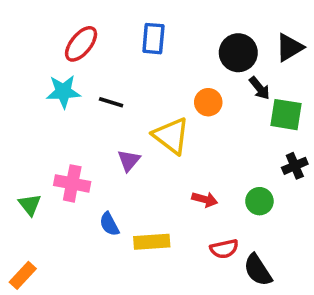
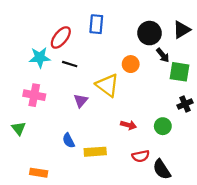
red ellipse: (81, 44) -> (61, 37), moved
pink cross: (72, 183) -> (34, 95), moved
orange rectangle: (23, 275) -> (39, 173), moved, turned 56

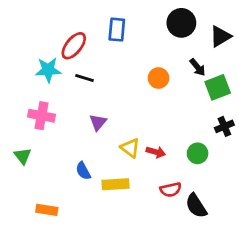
black circle: (150, 33) -> (181, 23), moved
green square: (179, 72) -> (218, 87), turned -30
yellow triangle: (107, 85) -> (130, 148), moved, size x0.7

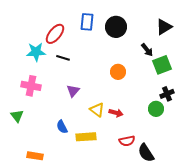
black circle: (181, 23) -> (116, 27), moved
orange circle: (159, 78) -> (118, 72), moved
green circle: (198, 153) -> (156, 109), moved

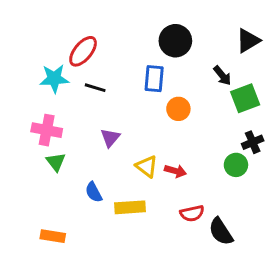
blue rectangle: (87, 22) -> (154, 79), moved
green triangle: (17, 116) -> (56, 162), moved

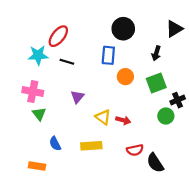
black arrow: (222, 76) -> (156, 53), turned 56
green square: (245, 98) -> (156, 83), moved
blue semicircle: (94, 192) -> (55, 144), moved

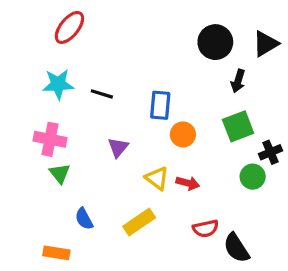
black circle: (123, 29) -> (215, 42), moved
red ellipse: (58, 36) -> (69, 27), moved
blue rectangle: (108, 55) -> (160, 105), moved
orange circle: (125, 77) -> (183, 134), moved
yellow rectangle: (91, 146) -> (139, 222), turned -30

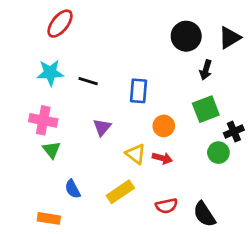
orange circle: (183, 134) -> (164, 126), moved
red semicircle: (206, 228) -> (167, 206), moved

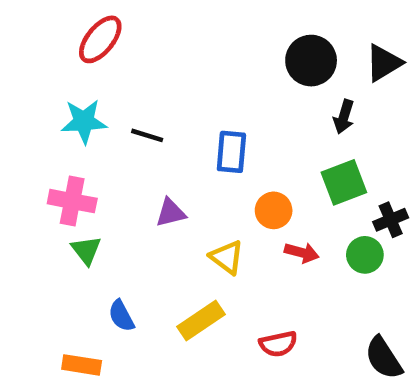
purple triangle: (102, 127) -> (171, 213), turned 36
red arrow: (162, 158) -> (302, 253), moved
black semicircle: (204, 214) -> (384, 358), moved

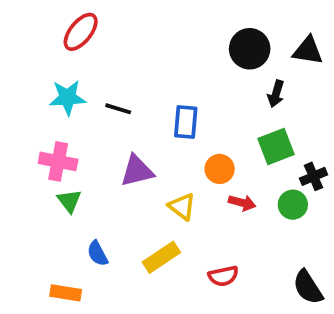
black triangle: (384, 63) -> (308, 51), turned 40
purple triangle: (171, 213) -> (137, 171), size x1.4

